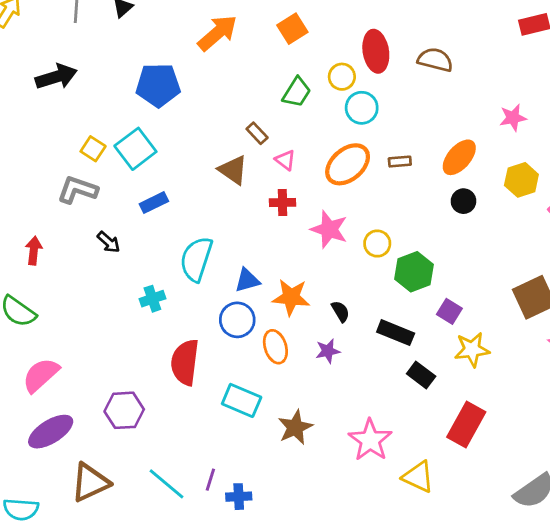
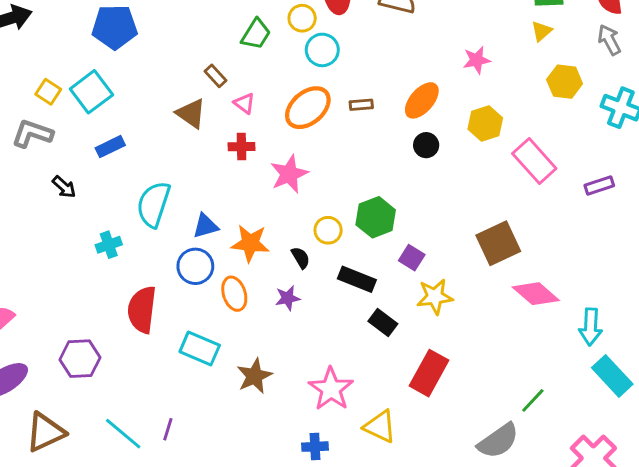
pink star: (329, 229) -> (289, 174), turned 30
yellow circle: (377, 244) -> (328, 230), moved
blue cross: (239, 497) -> (315, 447), moved

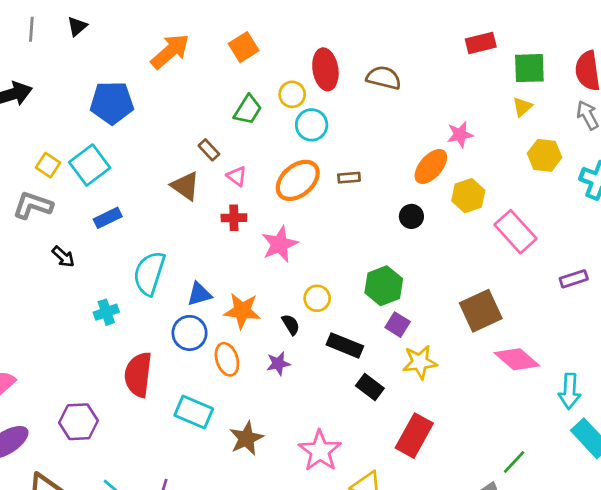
orange ellipse: (422, 100) -> (431, 166), moved
purple rectangle: (599, 186) -> (574, 279), moved
green hexagon: (376, 217) -> (384, 286), moved

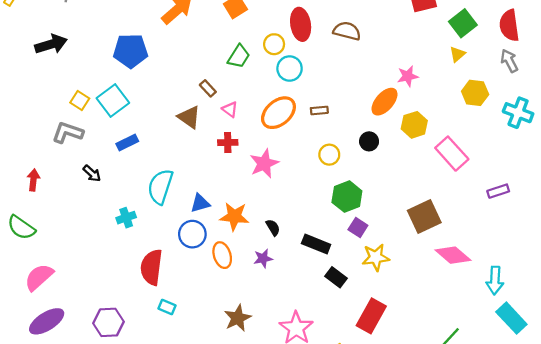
green square: (529, 68) -> (463, 23), turned -36
yellow circle: (317, 298) -> (329, 155), moved
cyan rectangle: (194, 412) -> (167, 307), moved, size x0.6
purple hexagon: (79, 422) -> (108, 322), moved

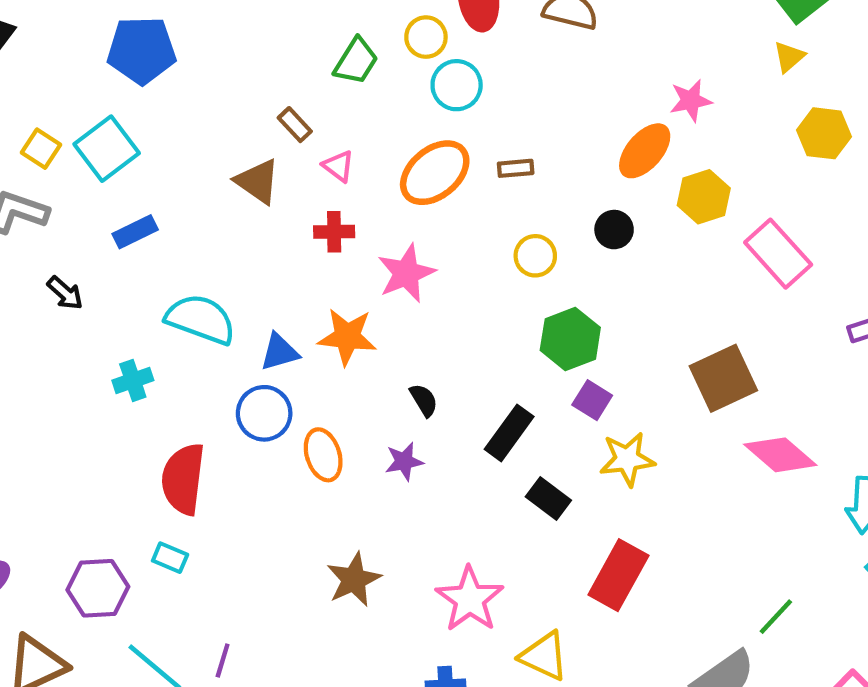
cyan semicircle: (160, 187) -> (201, 319), turned 92
orange star: (234, 216) -> (347, 337), moved
black rectangle: (316, 244) -> (509, 433), turned -76
cyan rectangle: (167, 307) -> (170, 558), moved

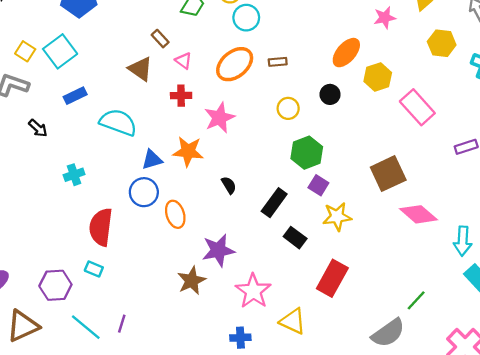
pink star: (691, 101) -> (385, 18), moved
cyan semicircle: (201, 319) -> (118, 122), moved
purple star: (404, 461) -> (218, 250), moved, size x1.6

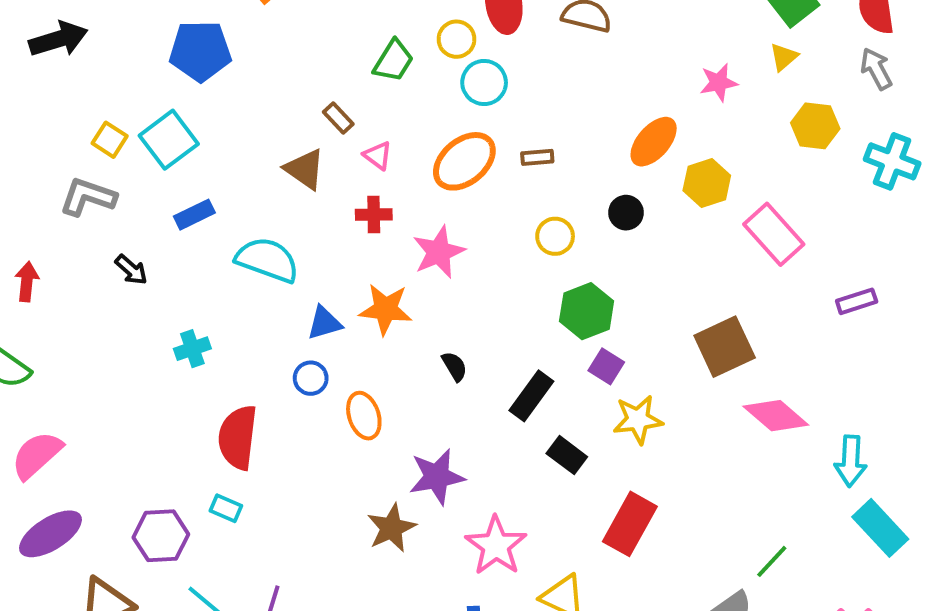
blue circle: (144, 192) -> (311, 378), size x0.7

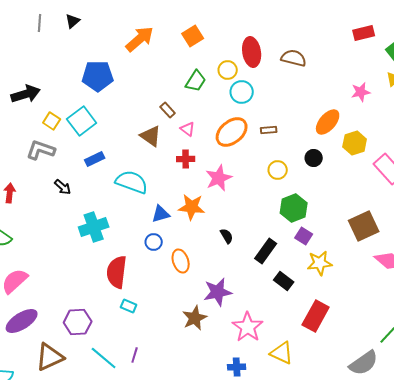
black arrow: (58, 39) -> (26, 94), moved
cyan cross: (192, 349) -> (94, 227), size x1.6
cyan rectangle: (226, 508) -> (129, 306), moved

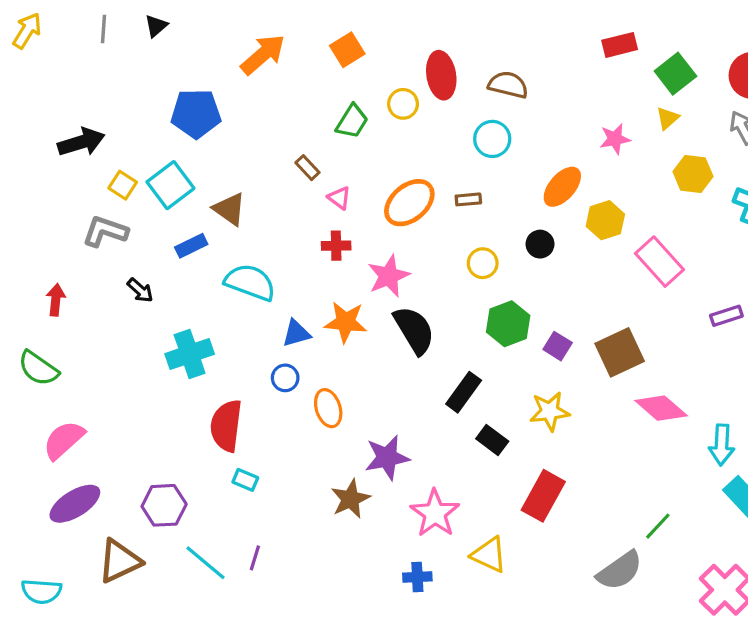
cyan circle: (242, 92) -> (492, 139), moved
brown triangle: (151, 136) -> (229, 209), moved
black semicircle: (227, 236) -> (414, 330), moved, size x2.0
purple square: (304, 236) -> (558, 346), moved

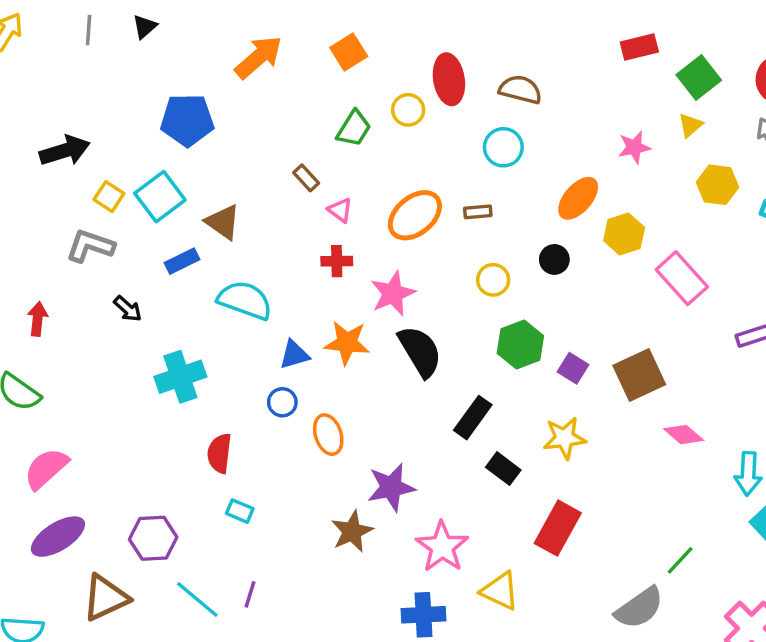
pink diamond: (661, 408) -> (684, 435), size x0.7
red semicircle: (226, 426) -> (219, 453), size x0.7
blue cross: (417, 577) -> (423, 615), size x1.4

